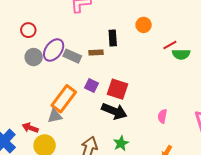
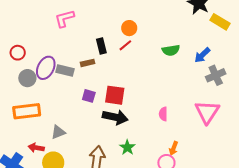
red line: (170, 45) -> (125, 45), moved
orange rectangle: (64, 99) -> (27, 111), moved, turned 56

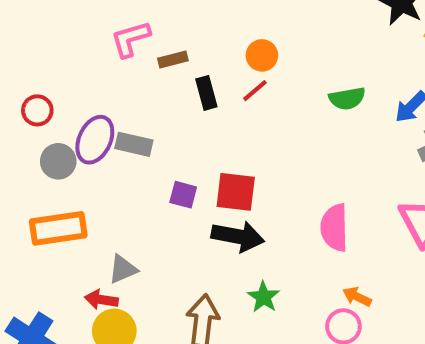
brown rectangle: (88, 63) -> (173, 59), moved
pink semicircle: (163, 114) -> (334, 228), size x1.6
red arrow: (36, 148) -> (101, 300), moved
orange arrow: (174, 148) -> (357, 297), turned 96

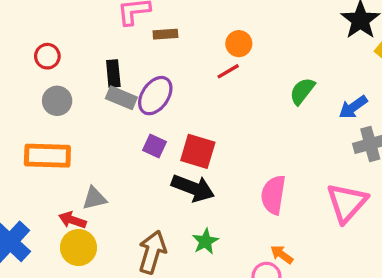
black rectangle: (206, 93) -> (113, 74), moved
green semicircle: (347, 98) -> (302, 91), turned 128
purple ellipse: (95, 140) -> (155, 96), moved

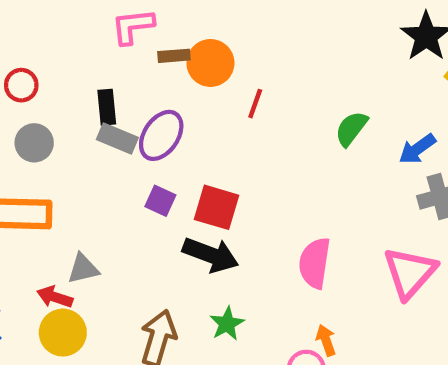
orange circle: (239, 44) -> (210, 63), moved, size x1.4
red line: (228, 71) -> (255, 104), turned -40
orange arrow: (282, 254) -> (326, 340), turned 35

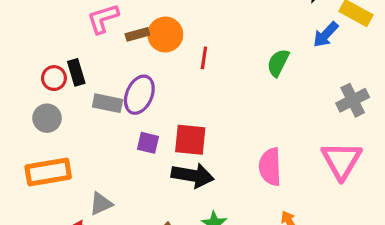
red circle: (21, 85) -> (54, 78), moved
black rectangle: (107, 107) -> (76, 72), moved
blue arrow: (417, 149) -> (326, 35), moved

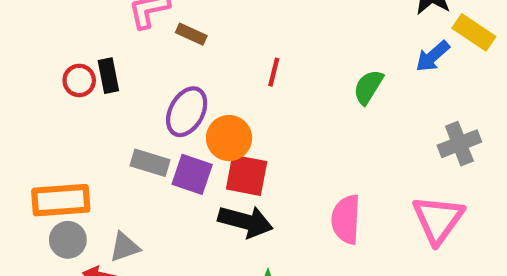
brown rectangle: (137, 34) -> (191, 34), turned 35
orange circle: (165, 34) -> (229, 138), moved
gray rectangle: (108, 103) -> (150, 163), moved
gray circle: (47, 118) -> (68, 240), moved
purple square: (148, 143) -> (192, 174), size x1.4

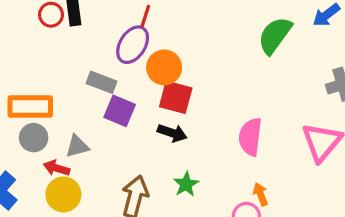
red line: (274, 72) -> (145, 16), moved
green semicircle: (368, 87) -> (275, 35), size x1.4
purple square: (192, 174) -> (120, 111), moved
black arrow: (245, 221) -> (172, 133), size x0.7

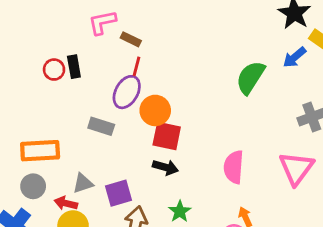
purple square: (120, 111) -> (118, 193), moved, turned -36
gray circle: (34, 138) -> (33, 186), moved

